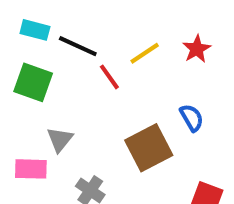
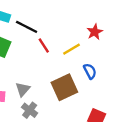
yellow line: (145, 53) -> (72, 49), moved
gray triangle: (60, 139) -> (23, 89), moved

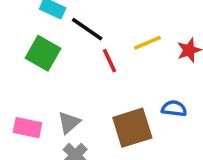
yellow line: (72, 49) -> (147, 43), moved
blue semicircle: (90, 71) -> (174, 109), turned -63

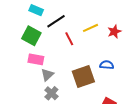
black line: (87, 29) -> (56, 21), turned -66
pink rectangle: (27, 128) -> (36, 59), moved

